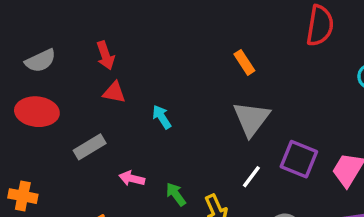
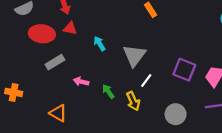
red ellipse: (37, 112) -> (42, 34), moved
gray triangle: (251, 119) -> (134, 56), moved
white line: (251, 177) -> (146, 80), moved

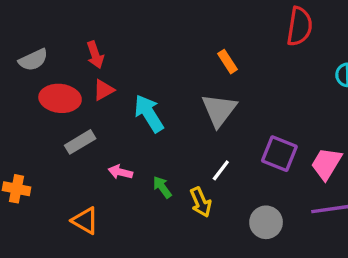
red triangle: (70, 28) -> (104, 90), turned -40
cyan arrow: (99, 44) -> (149, 113), size x1.6
gray triangle: (134, 56) -> (219, 110), moved

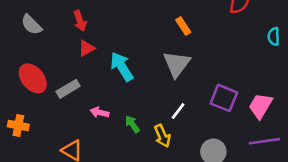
gray semicircle: (33, 60) -> (31, 25), turned 70
red ellipse: (60, 98) -> (33, 78), moved, turned 44

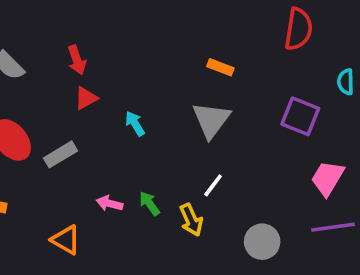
orange rectangle: (183, 26) -> (220, 67), turned -36
cyan arrow: (122, 67) -> (135, 124), size x0.6
purple square: (224, 98) -> (300, 116), moved
pink arrow: (99, 112) -> (110, 203), moved

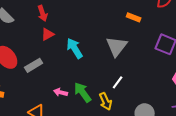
orange rectangle: (220, 67) -> (134, 17), moved
cyan arrow: (135, 124) -> (75, 48), size x1.5
green arrow: (149, 203) -> (83, 92), size x1.5

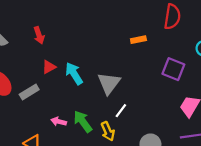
orange rectangle: (134, 17) -> (138, 40), turned -32
red triangle: (48, 34) -> (49, 67), moved
gray triangle: (117, 46) -> (109, 83), moved

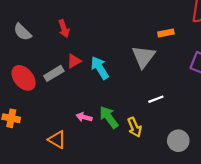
gray triangle: (109, 83) -> (144, 57), moved
gray rectangle: (29, 92) -> (54, 73), moved
white line: (121, 111) -> (156, 99), moved, turned 32

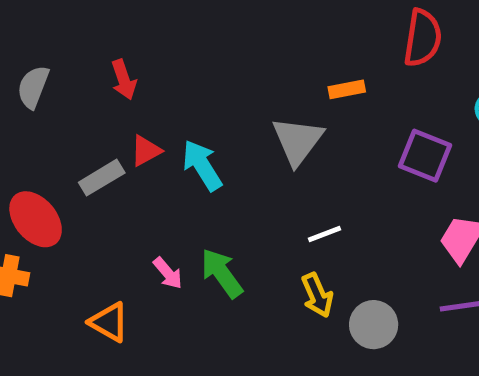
gray semicircle: (22, 32) -> (33, 87), turned 66
red ellipse: (24, 78) -> (36, 219), moved
pink arrow: (84, 117) -> (168, 273), turned -144
yellow arrow: (135, 127) -> (317, 295), moved

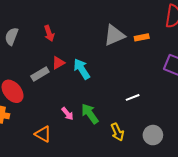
gray triangle: (298, 141) -> (114, 35), moved, turned 30
yellow arrow: (317, 295) -> (117, 132), moved

